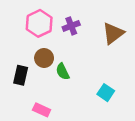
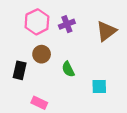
green semicircle: (63, 72) -> (68, 69), moved
cyan square: (106, 93) -> (99, 87), turned -35

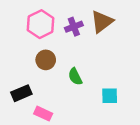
brown triangle: (106, 31) -> (102, 22), moved
black rectangle: (20, 70) -> (21, 93), moved, turned 54

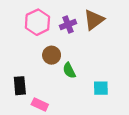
brown circle: (46, 60) -> (52, 55), moved
black rectangle: (21, 93) -> (20, 86), turned -72

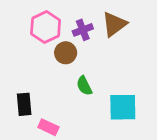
brown circle: (52, 55) -> (66, 53), moved
cyan square: (101, 88) -> (123, 107), size x1.5

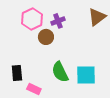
brown triangle: (114, 24) -> (97, 17), moved
green semicircle: (84, 86) -> (60, 72), moved, size x1.5

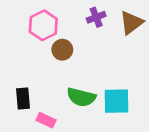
purple cross: (58, 21) -> (96, 17), moved
green semicircle: (60, 72) -> (81, 97), turned -50

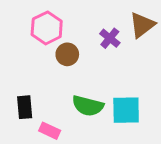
purple cross: (96, 17) -> (110, 38), moved, turned -30

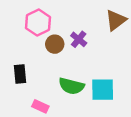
purple cross: (110, 38) -> (79, 39), moved
black rectangle: (25, 107) -> (20, 74), moved

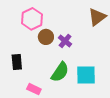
purple cross: (79, 39) -> (65, 41), moved
green semicircle: (71, 86) -> (60, 72), turned -70

